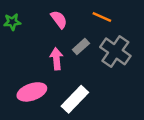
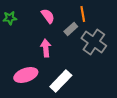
orange line: (102, 17) -> (83, 14), turned 56
gray rectangle: (81, 46) -> (71, 29), moved

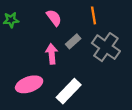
gray rectangle: (71, 29) -> (73, 41), moved

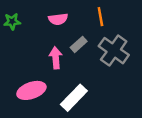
pink semicircle: (54, 18) -> (58, 19), turned 120

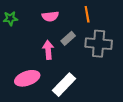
gray cross: (114, 51) -> (99, 44), turned -30

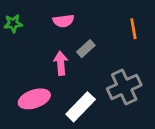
orange line: (87, 14) -> (133, 29), moved
gray cross: (99, 44) -> (124, 87), moved, turned -30

